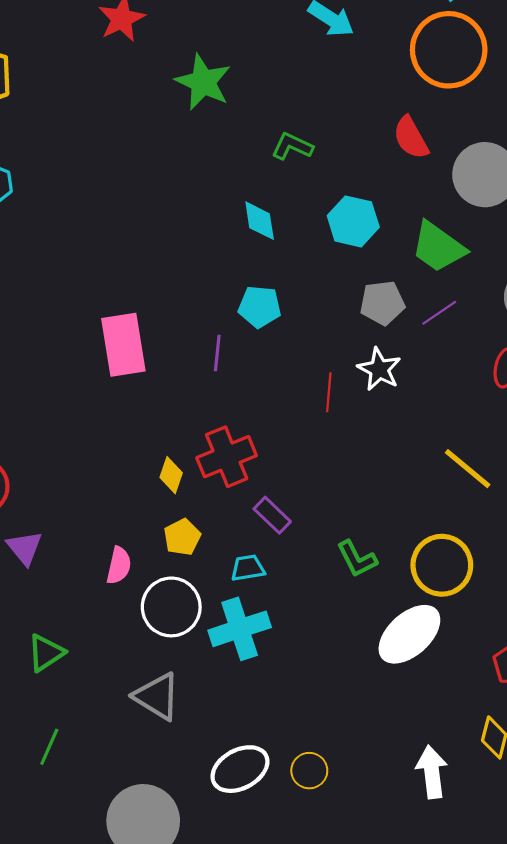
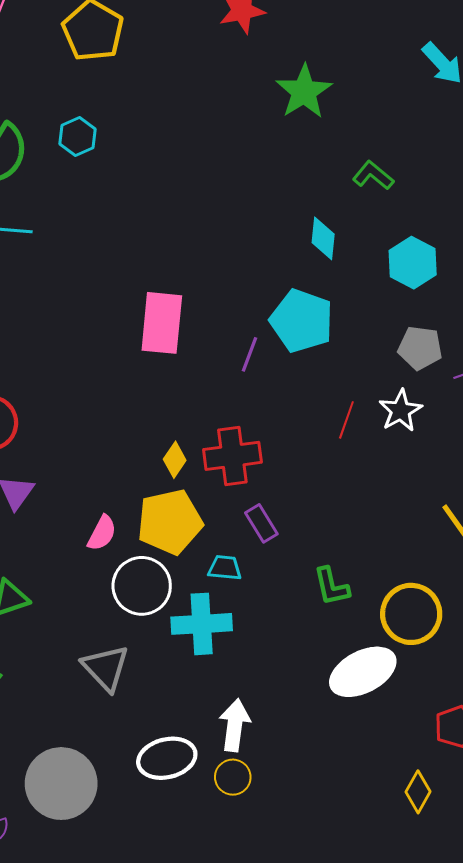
cyan pentagon: (260, 307) -> (302, 321), size x1.5
yellow pentagon: (182, 537) -> (170, 522), size x1.8
white arrow: (432, 772) -> (235, 725), moved

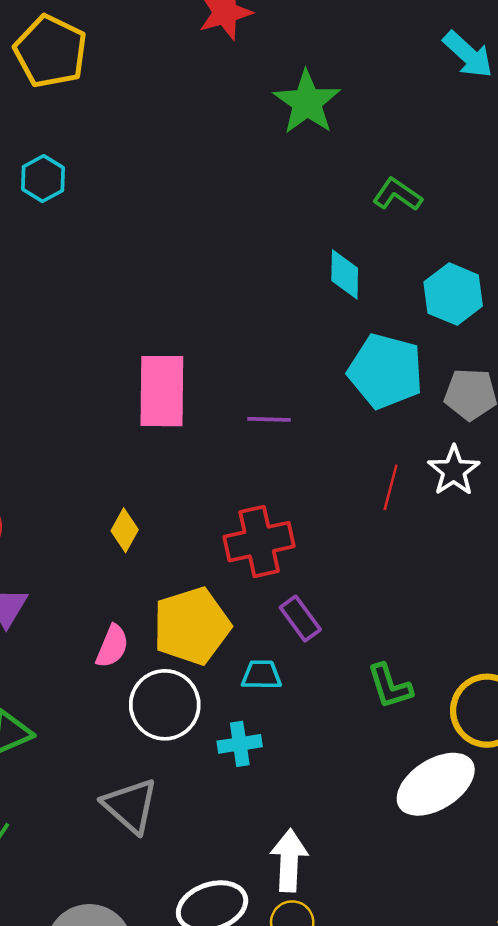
cyan pentagon: (302, 321) -> (386, 371), moved
purple line: (249, 354) -> (269, 419), turned 76
yellow diamond: (175, 460) -> (125, 530), moved
cyan cross: (202, 624) -> (240, 744), size x0.6

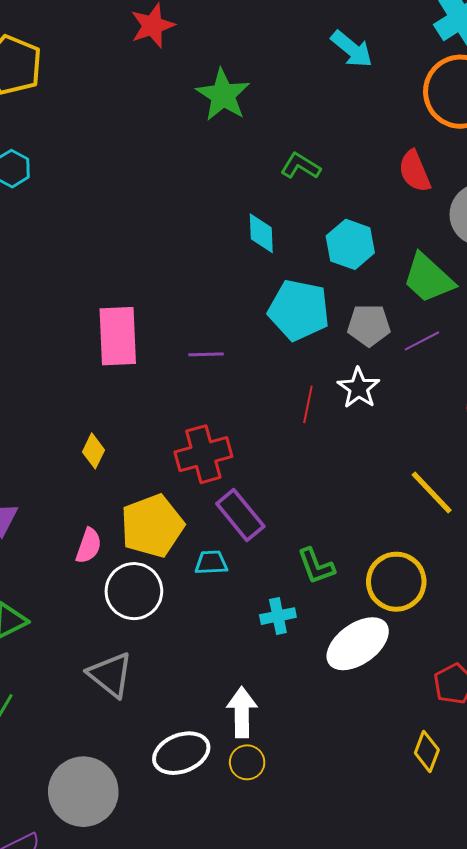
purple rectangle: (300, 619) -> (240, 515), size x1.4
cyan cross: (240, 744) -> (278, 616), moved

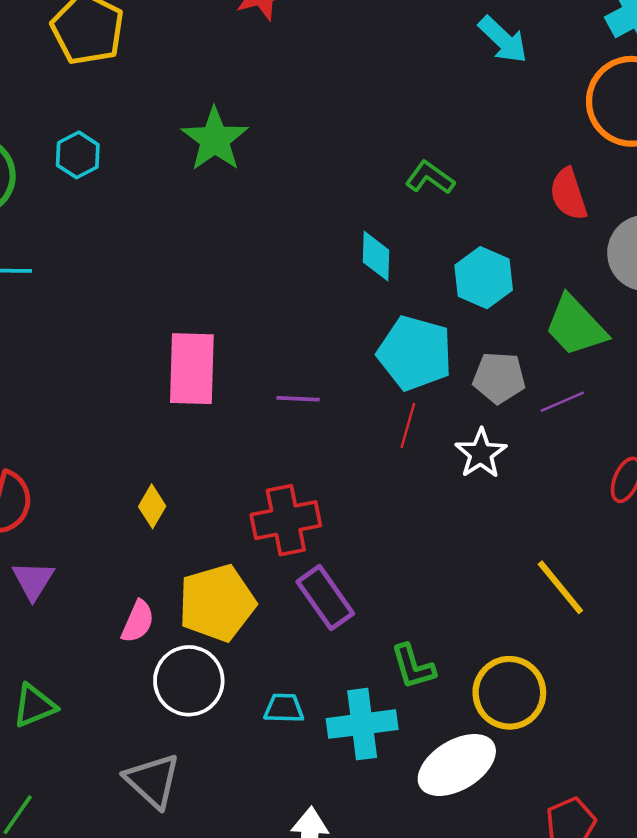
green star: (223, 95) -> (215, 139), moved
red line: (308, 404) -> (408, 425), moved
cyan trapezoid: (211, 563) -> (284, 708), moved
cyan cross: (278, 616) -> (362, 724), size x1.6

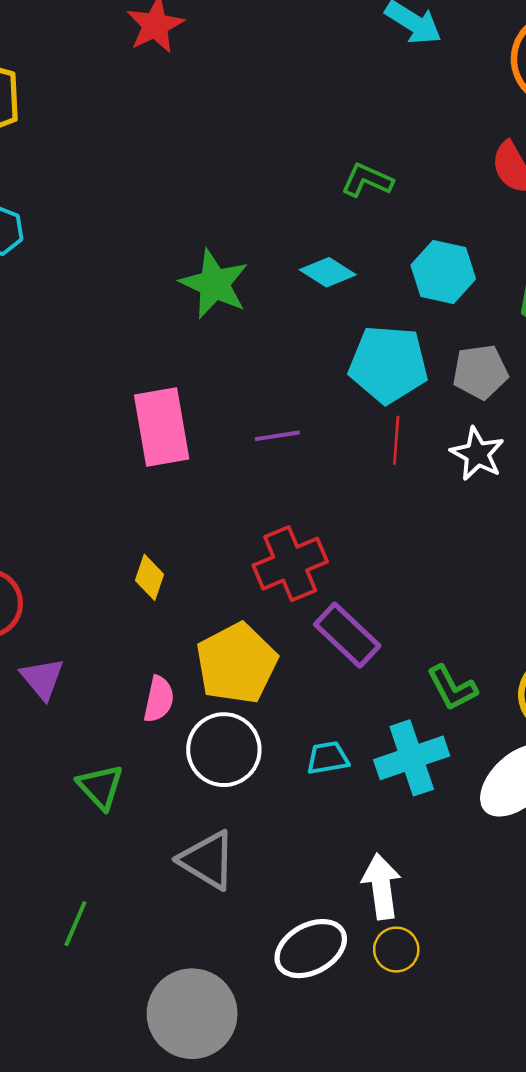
green star: (215, 139) -> (214, 284), moved
cyan diamond: (376, 256) -> (328, 272), turned -48
green triangle: (34, 706) -> (100, 787), moved, turned -39

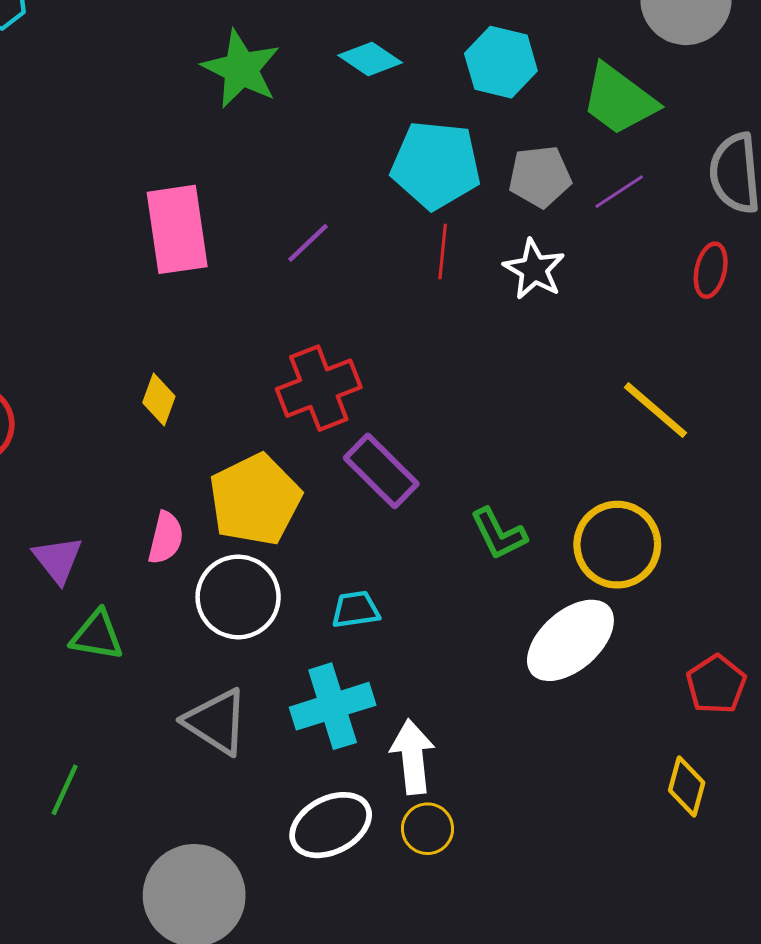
purple line: (277, 436) -> (308, 243), turned -36
purple triangle: (42, 679) -> (58, 560), moved
cyan cross: (412, 758) -> (333, 706), moved
green triangle: (100, 787) -> (97, 635), turned -39

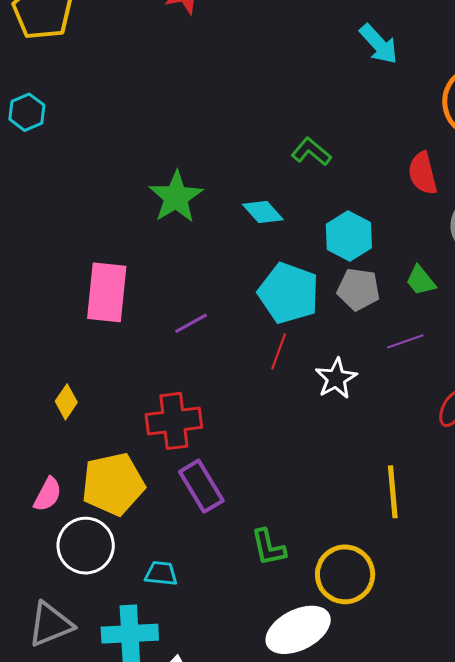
green trapezoid: (619, 100) -> (421, 281), size x0.6
gray pentagon: (540, 177) -> (358, 289), moved
yellow line: (655, 410) -> (393, 492), turned 30
gray triangle: (216, 722) -> (50, 624), turned 51

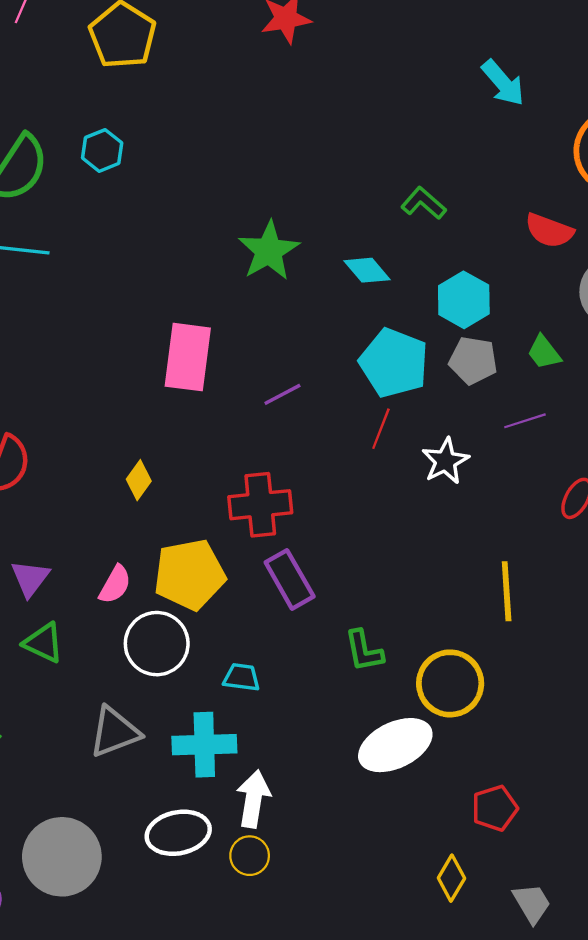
red semicircle: (423, 173) -> (549, 231), turned -57

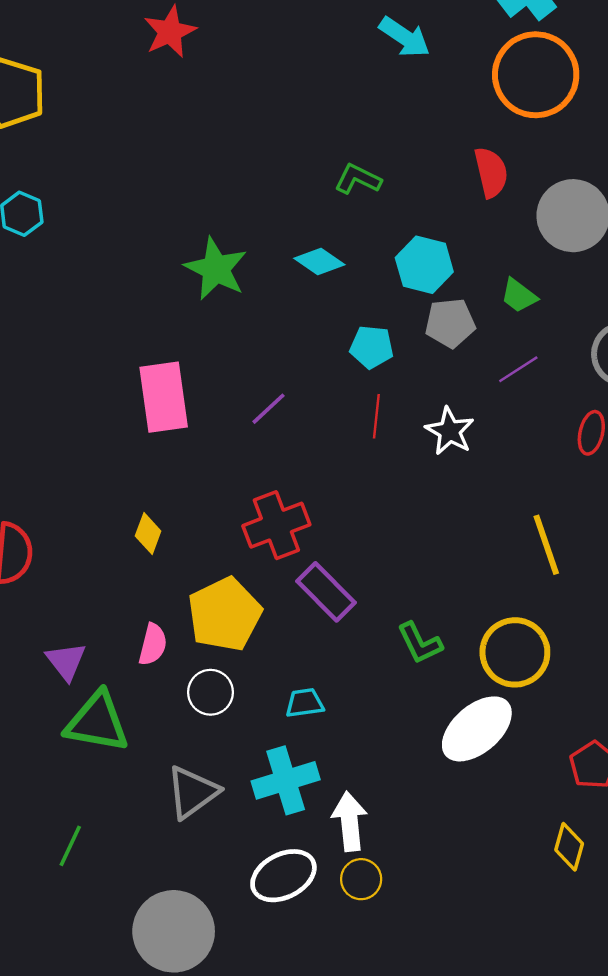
red semicircle: (549, 231) -> (491, 172), turned -108
cyan pentagon: (394, 363) -> (372, 347), size x0.6
green triangle: (44, 643) -> (97, 722), size x1.5
white circle: (157, 644) -> (210, 692), size x0.7

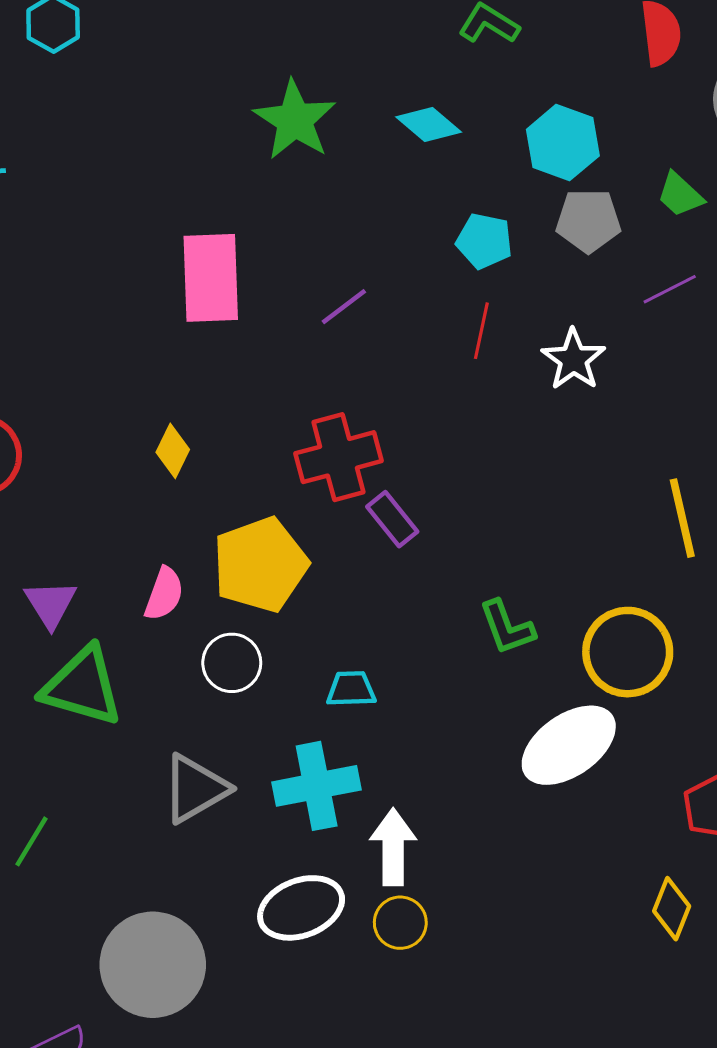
purple rectangle: (326, 592) -> (392, 519), moved, size x0.7

